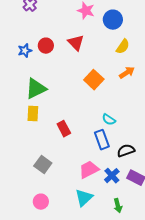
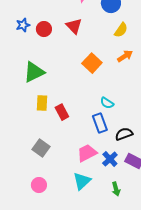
blue star: (25, 51) -> (23, 25), moved
yellow rectangle: (33, 114) -> (42, 103), moved

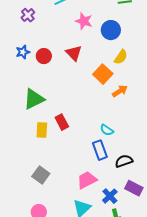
orange arrow: (125, 56) -> (120, 91), moved
orange square: (92, 63) -> (103, 74), moved
red rectangle: (62, 112) -> (62, 122), moved
blue cross: (110, 159) -> (110, 196), moved

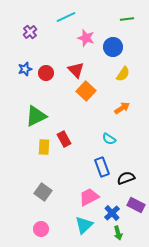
orange square: (103, 74) -> (86, 91), moved
cyan semicircle: (107, 130) -> (109, 139), moved

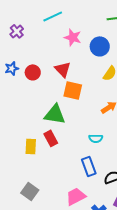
orange square: (86, 91) -> (73, 90), turned -30
green triangle: (36, 116) -> (55, 114), moved, turned 35
cyan semicircle: (109, 139) -> (96, 138), turned -32

